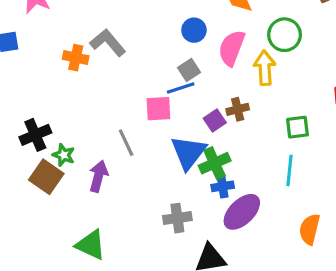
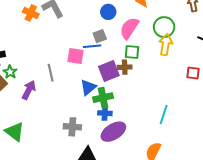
yellow arrow: (265, 68) -> (166, 45), moved
purple square: (215, 120) -> (109, 71), size x1.5
green square: (297, 127) -> (132, 52), moved
blue triangle: (189, 152) -> (88, 87), size x0.7
cyan line: (290, 170) -> (164, 114), moved

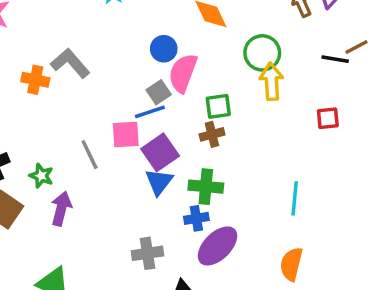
pink semicircle: (129, 28) -> (183, 73), moved
purple square: (109, 71) -> (160, 152), moved
green star: (10, 72) -> (41, 176), moved
gray line: (51, 73) -> (90, 155), moved
green cross: (103, 98) -> (206, 187), moved, turned 30

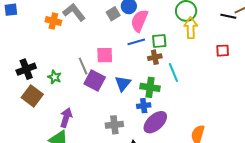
gray square: (159, 92) -> (113, 14), moved
blue line: (150, 112) -> (136, 42), moved
purple square: (160, 152) -> (95, 80), moved, turned -30
cyan line: (295, 198) -> (173, 72), moved, turned -30
purple arrow: (61, 209) -> (66, 118), moved

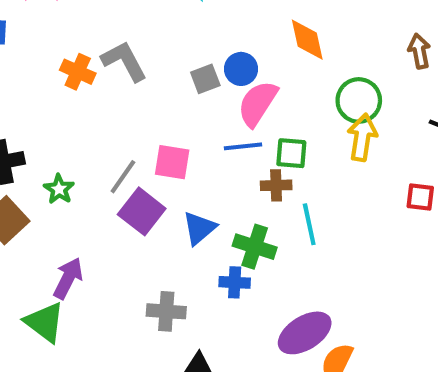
gray line: (83, 66) -> (123, 177), turned 48
purple ellipse: (155, 122) -> (305, 333), moved

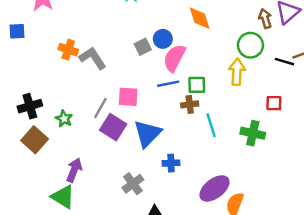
gray L-shape: (124, 61) -> (93, 58), moved
green circle: (359, 100) -> (250, 45), moved
blue triangle: (199, 228) -> (148, 134), size x1.4
green cross: (255, 247) -> (253, 133), moved
gray cross: (166, 311) -> (133, 184), turned -35

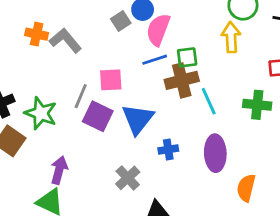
brown cross: (190, 104) -> (182, 80), size x1.6
green star: (64, 119) -> (41, 113), size x1.6
purple ellipse: (214, 188) -> (215, 153), moved, turned -48

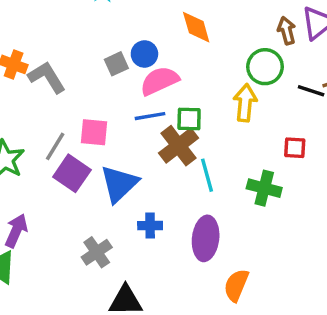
pink semicircle: (158, 30) -> (160, 81), turned 36
brown cross: (182, 80) -> (178, 146), turned -32

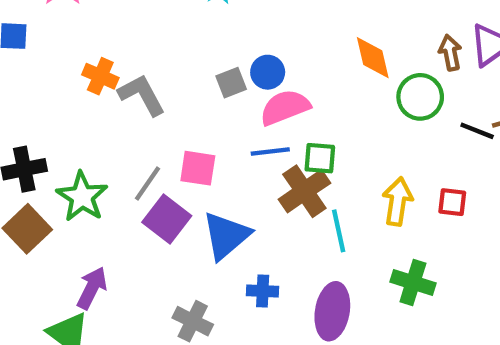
orange diamond: (196, 27) -> (373, 58), moved
yellow arrow: (245, 103) -> (397, 201), moved
green cross: (264, 188) -> (413, 282), moved
gray cross: (97, 252) -> (193, 321), turned -32

